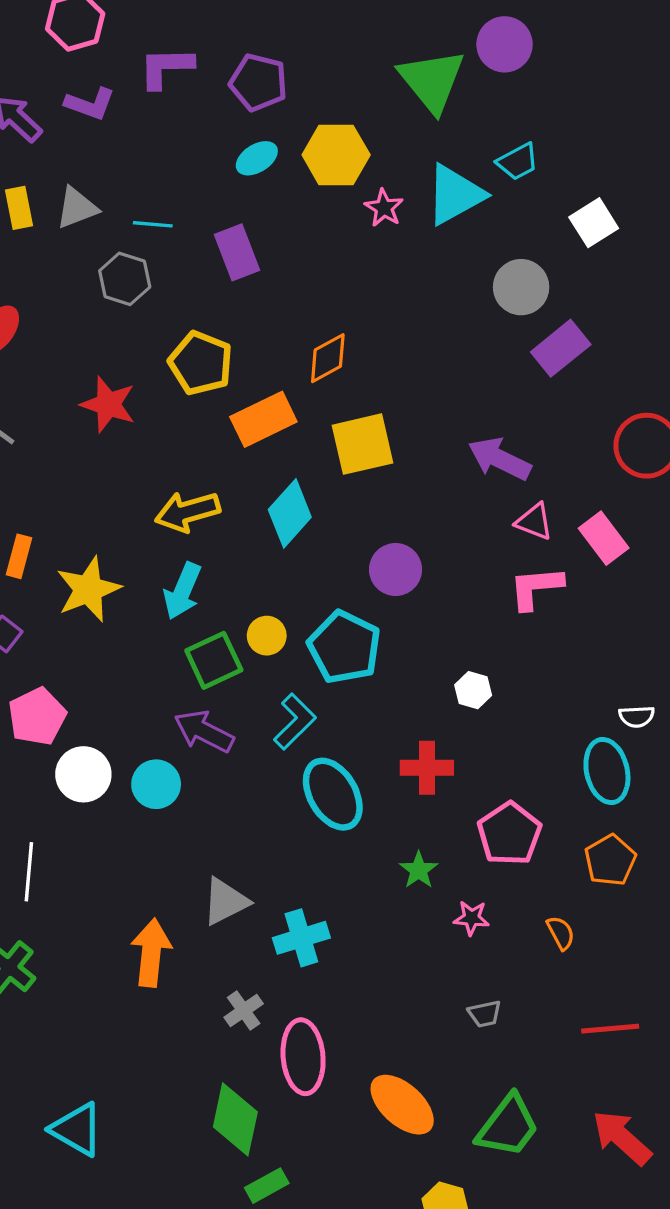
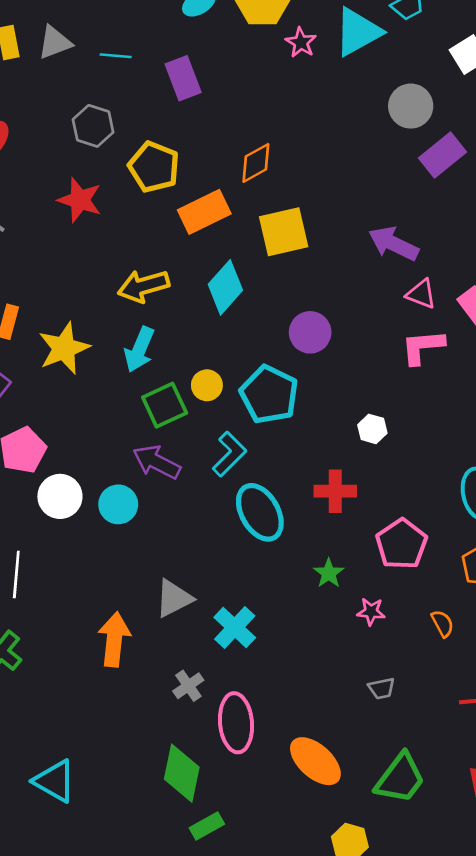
gray hexagon: (125, 279) -> (93, 126), moved
cyan cross: (301, 938) -> (235, 627), turned -30

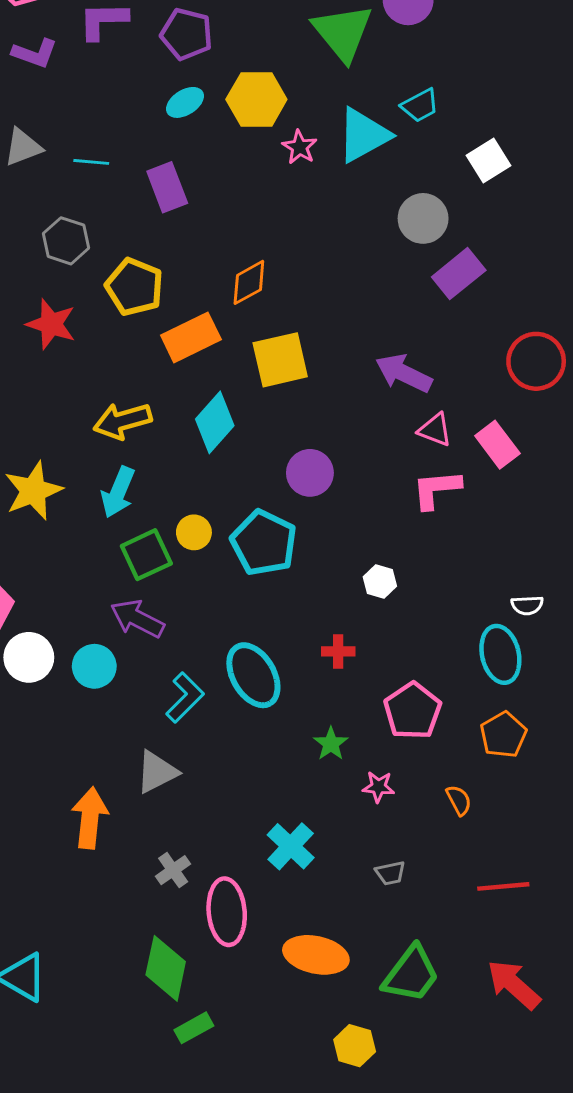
cyan L-shape: (229, 454) -> (185, 698), moved
red cross: (335, 491) -> (338, 651), size x0.7
cyan cross: (235, 627) -> (291, 846), moved
orange ellipse: (315, 761) -> (316, 955), turned -30

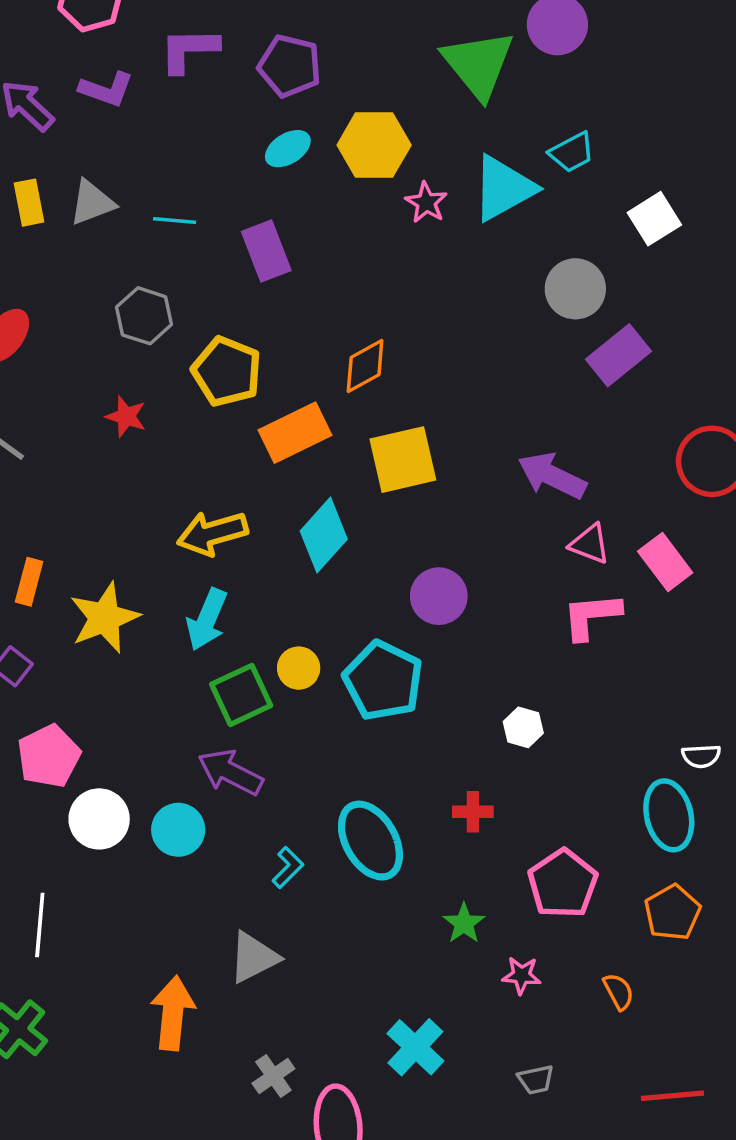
red star: (51, 324) -> (126, 416), size x0.7
cyan L-shape: (185, 698) -> (288, 868), size x0.7

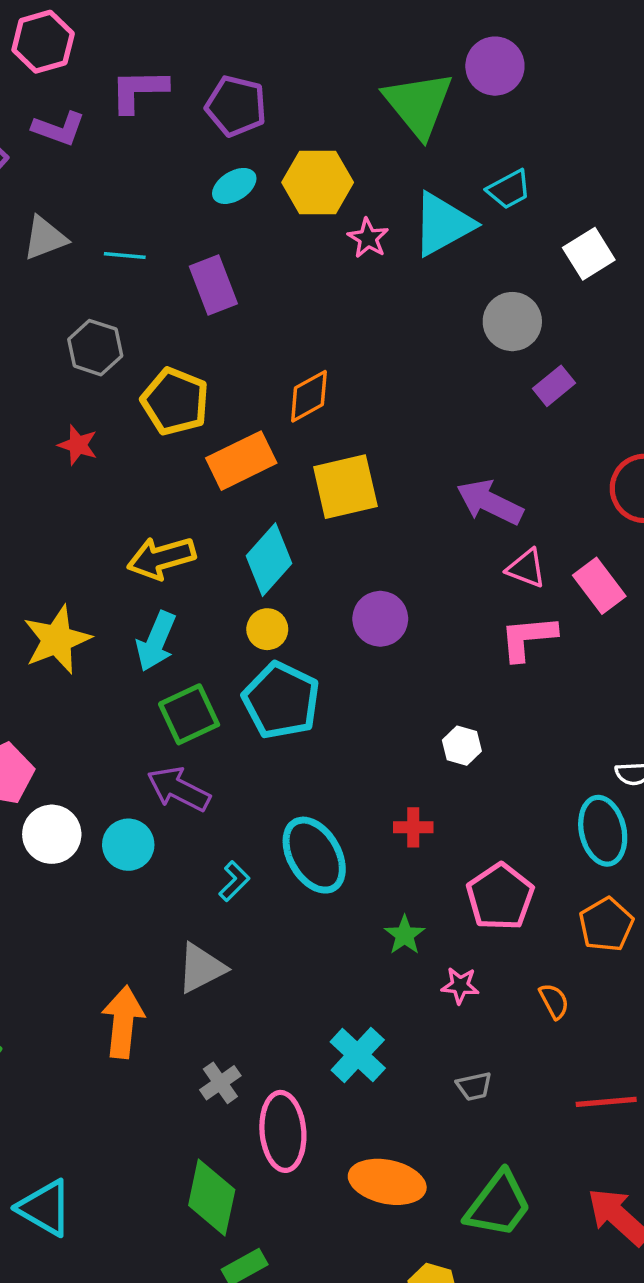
purple rectangle: (618, 355) -> (554, 386), size x0.7
yellow circle: (299, 668) -> (267, 629), moved
cyan pentagon: (383, 681) -> (281, 700), moved

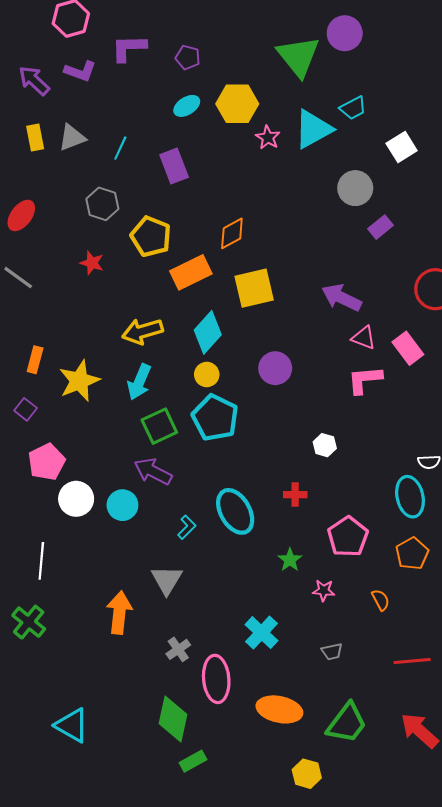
purple pentagon: (236, 106) -> (188, 57), size x0.7
cyan line: (125, 255) -> (120, 148), turned -70
gray triangle: (201, 968) -> (167, 580), turned -32

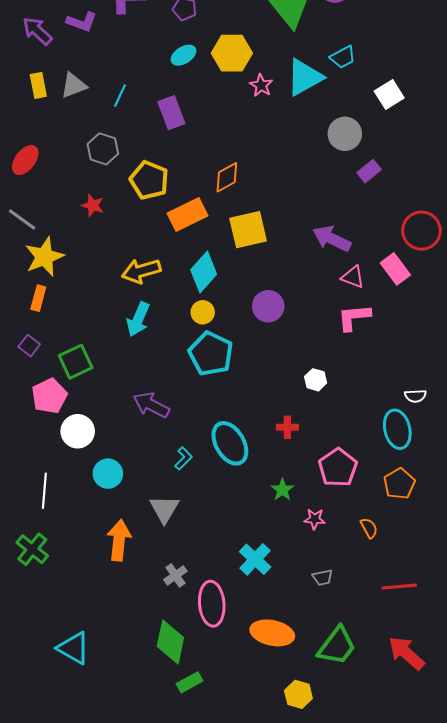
pink rectangle: (408, 348) -> (395, 269), moved
yellow star: (79, 381) -> (44, 257), moved
green square: (159, 426) -> (76, 362), moved
cyan circle: (122, 505) -> (108, 474), moved

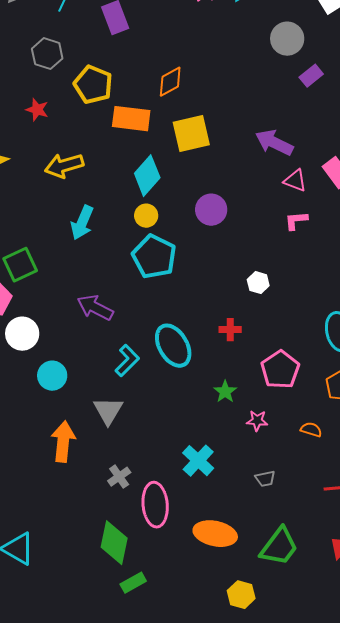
orange rectangle: (188, 214) -> (131, 119), turned 33
yellow arrow: (141, 271) -> (64, 166), moved
pink L-shape: (354, 317) -> (296, 221), size x0.7
cyan L-shape: (184, 458) -> (127, 361), size x1.4
orange semicircle: (369, 528) -> (311, 430), turned -45

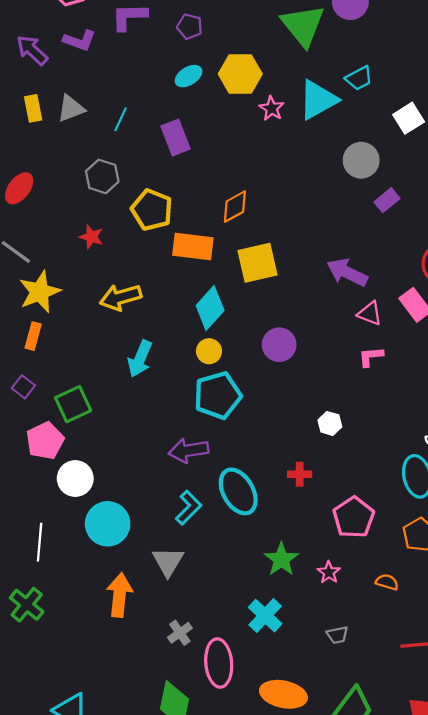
cyan pentagon: (154, 257) -> (218, 395), turned 30
purple arrow: (95, 308) -> (189, 450), moved, turned -36
cyan circle: (52, 376) -> (108, 524), size x1.4
green star: (225, 392) -> (281, 559), moved, size x1.4
pink star: (257, 421) -> (329, 572), turned 30

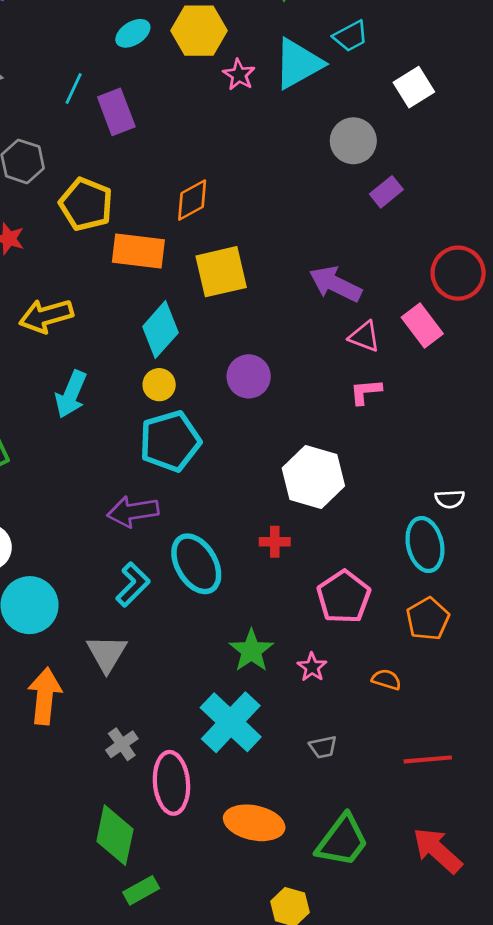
cyan line: (121, 119) -> (74, 88), moved
white hexagon: (330, 423) -> (313, 477), size x2.0
cyan cross: (265, 616) -> (231, 722), size x1.4

